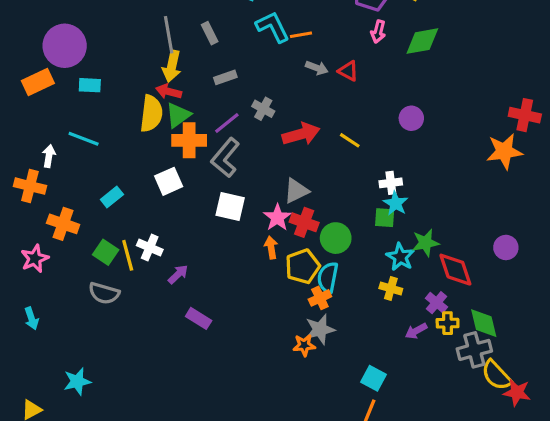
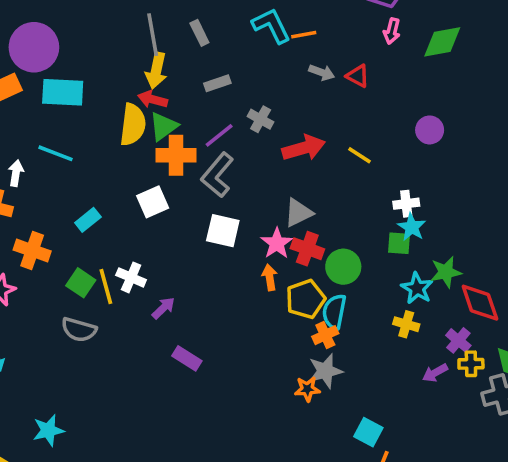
cyan rectangle: (90, 85) -> (63, 92), size x1.6
cyan square: (373, 378) -> (368, 432), moved

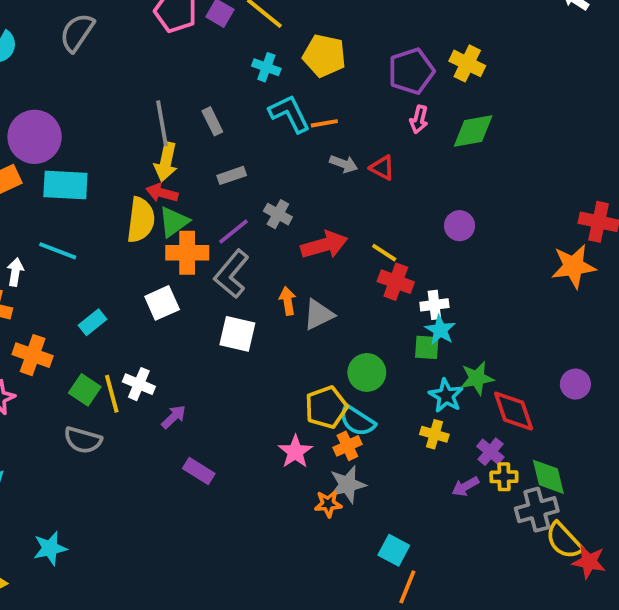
pink star: (277, 243) -> (295, 452), moved
red cross: (307, 249) -> (396, 282), moved
orange arrow: (270, 277) -> (288, 301), moved
cyan semicircle: (334, 312) -> (357, 421), turned -68

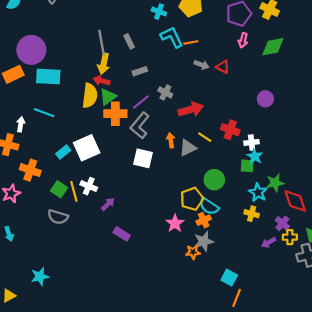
yellow line: (384, 253) -> (205, 137), moved
white square: (162, 303) -> (87, 148), moved, size x1.4

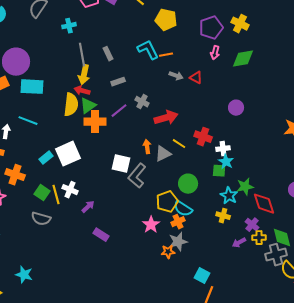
cyan cross: (159, 12) -> (69, 26), moved, turned -32
gray L-shape: (140, 125) -> (137, 176), moved
cyan star: (40, 277) -> (24, 275), turned 30

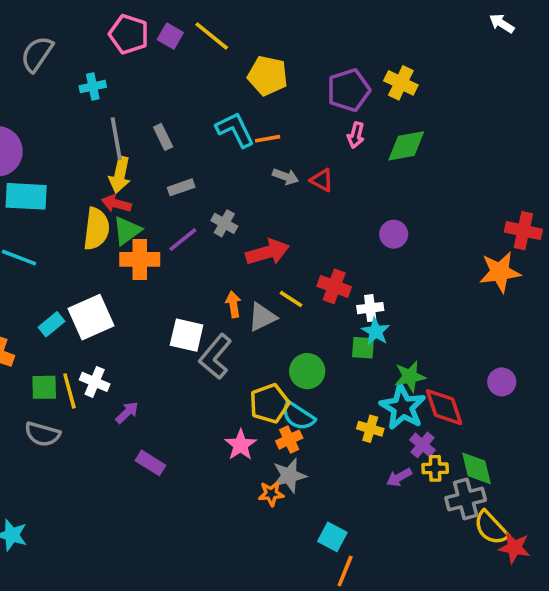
green square: (42, 193) -> (44, 387), turned -35
cyan star: (229, 196) -> (403, 407), moved, size x1.4

